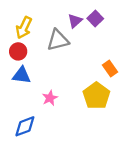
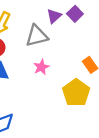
pink star: (50, 98) -> (41, 67), moved

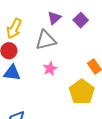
purple triangle: (54, 16) -> (54, 18), moved

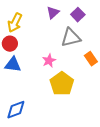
gray triangle: (46, 40) -> (71, 38), moved
yellow pentagon: (82, 92) -> (62, 84), moved

